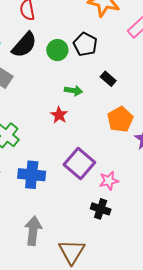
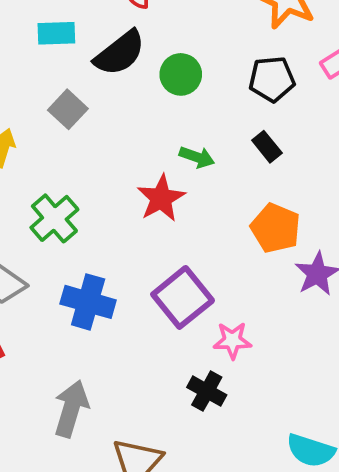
black pentagon: (85, 44) -> (272, 79), moved, turned 30
red star: (59, 115) -> (161, 198), size x1.4
orange pentagon: (120, 119) -> (276, 228), turned -30

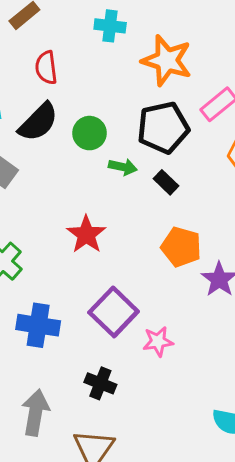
black pentagon: (272, 79) -> (163, 128), size x1.4
green arrow: (197, 157) -> (123, 167), moved
black cross: (207, 391) -> (100, 383), moved

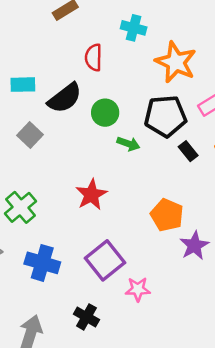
red semicircle: (46, 68) -> (94, 57), moved
black rectangle: (166, 182) -> (188, 151), moved

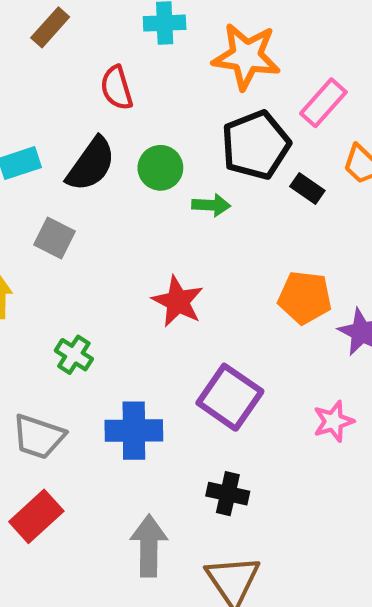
green cross: (20, 207) -> (74, 355), size x0.7
pink star: (138, 289) -> (333, 421), moved

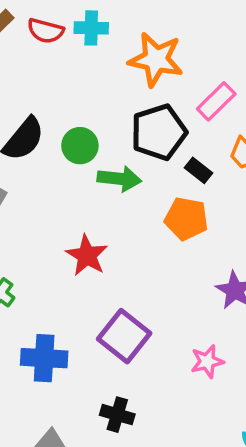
red semicircle: (117, 88) -> (46, 31), moved, turned -63
green arrow: (211, 205) -> (119, 179), size x1.4
orange pentagon: (305, 298) -> (186, 219), moved

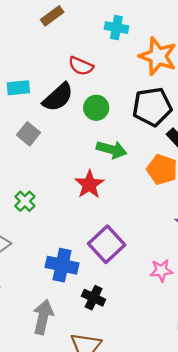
red semicircle: (46, 31) -> (81, 66), moved
green arrow: (119, 179) -> (112, 150), moved
blue cross: (44, 358) -> (62, 265), moved

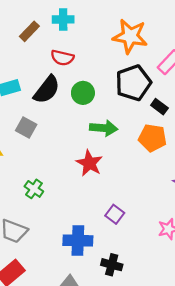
brown rectangle: (52, 16) -> (29, 31), moved
cyan cross: (116, 28) -> (63, 19), moved
purple square: (107, 244) -> (115, 214), size x0.6

